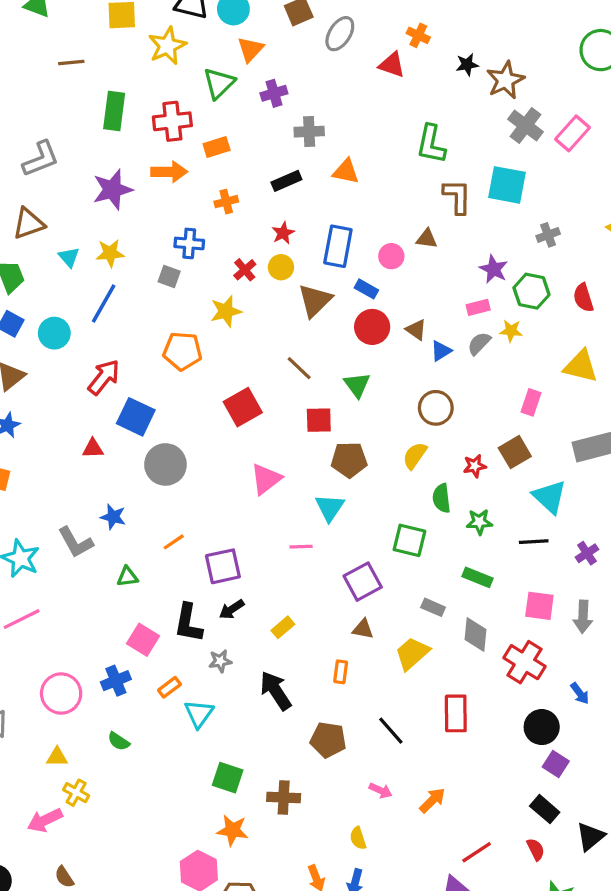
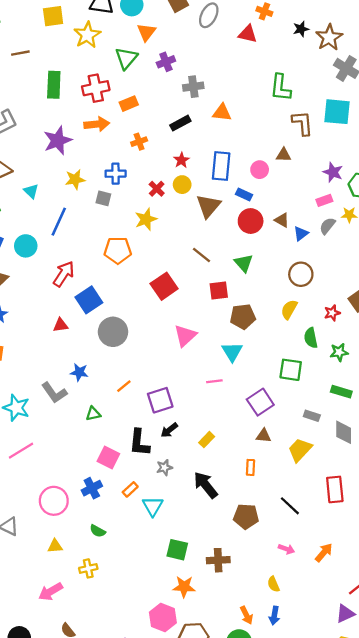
yellow star: (110, 253) -> (75, 179), moved
blue square: (136, 417) -> (89, 300), turned 36
yellow cross: (76, 793) -> (88, 568), moved, turned -36

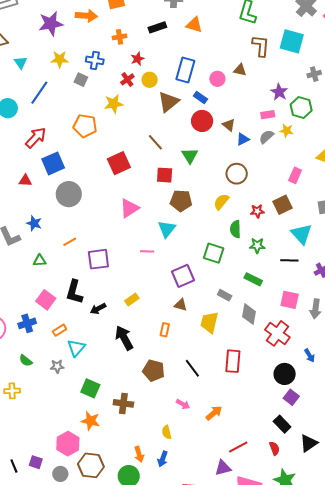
red star: (181, 160) -> (138, 59), moved
black arrow: (169, 430) -> (98, 309), moved
yellow trapezoid: (300, 450) -> (209, 322), turned -40
gray star: (164, 468) -> (57, 366), moved

